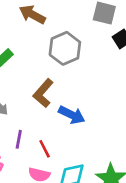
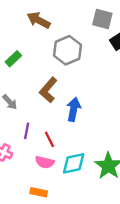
blue arrow: (72, 115) -> (74, 109), turned -105

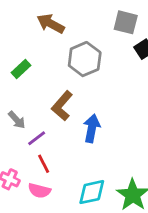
purple line: (27, 131) -> (37, 138), moved, turned 42
red line: (49, 139) -> (44, 164), moved
pink semicircle: (45, 162) -> (39, 191), moved

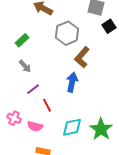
brown L-shape: (62, 106) -> (82, 57), moved
gray arrow: (17, 120) -> (25, 66), moved
red line: (44, 164) -> (47, 105), moved

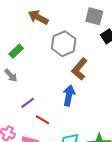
gray arrow: (25, 66) -> (11, 75), moved
red line: (47, 105) -> (43, 120), turned -32

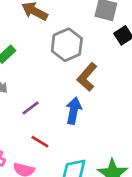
purple line: (28, 103) -> (31, 108), moved

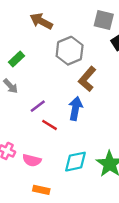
red line: (40, 142) -> (50, 125), moved

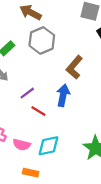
gray hexagon: (70, 51) -> (42, 40), moved
cyan diamond: (75, 162) -> (49, 146), moved

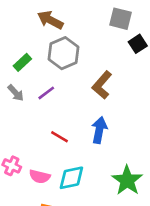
purple line: (27, 93) -> (46, 93), moved
blue arrow: (63, 95) -> (99, 130), moved

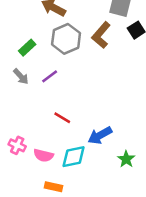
brown L-shape: (102, 85) -> (101, 35), moved
blue arrow: (99, 130) -> (100, 135), moved, turned -130
green star: (127, 180) -> (126, 159), size x0.6

